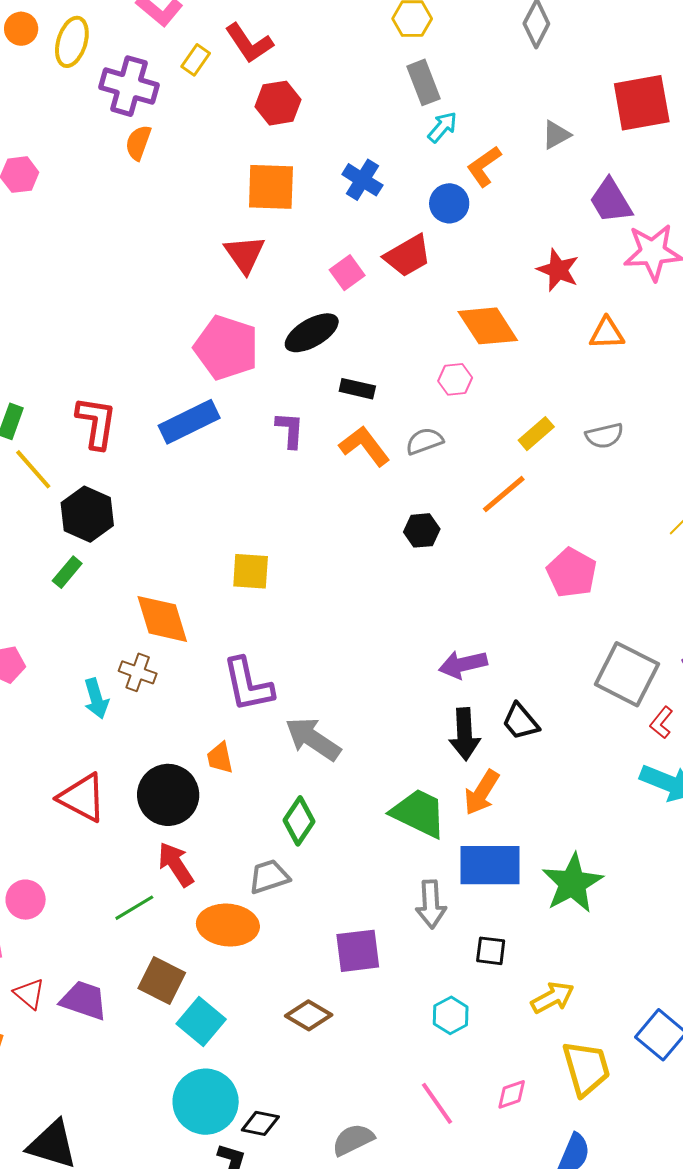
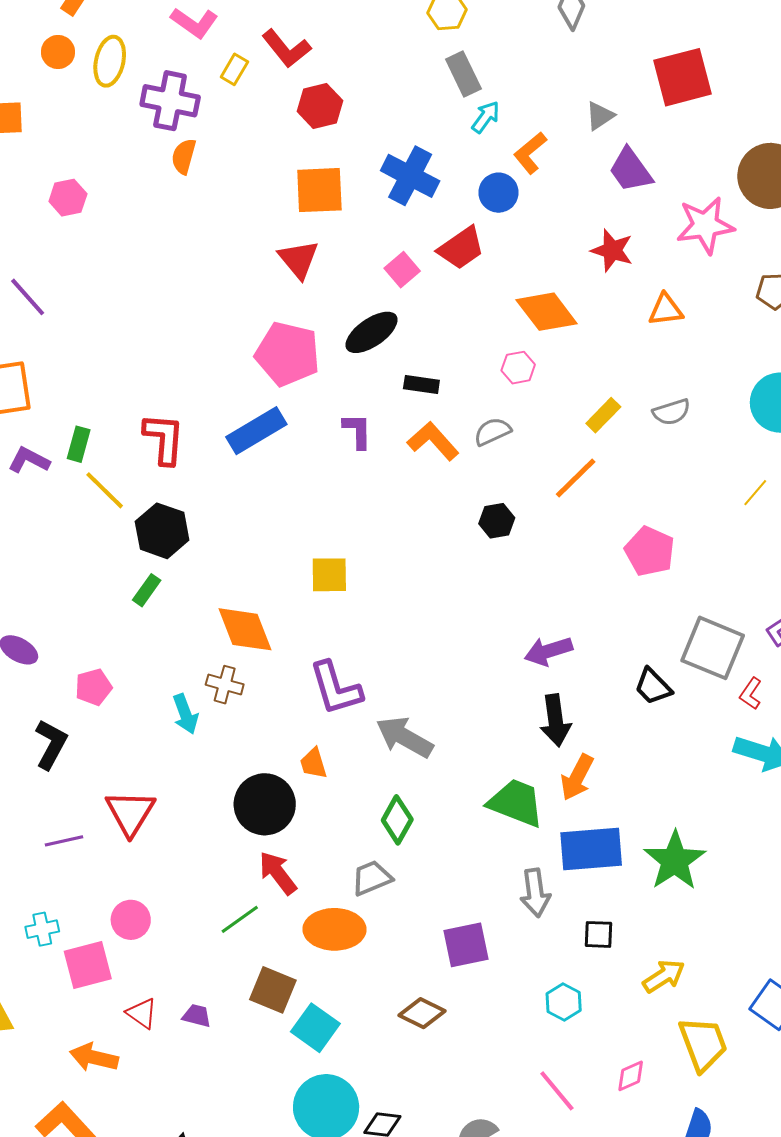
blue cross: (362, 180) -> (410, 176), size x1.4
purple trapezoid: (611, 201) -> (631, 170), moved
black trapezoid: (520, 722) -> (653, 686), moved
red triangle: (82, 798) -> (130, 813), moved, turned 38
purple trapezoid: (84, 1000) -> (197, 1016), size x0.6

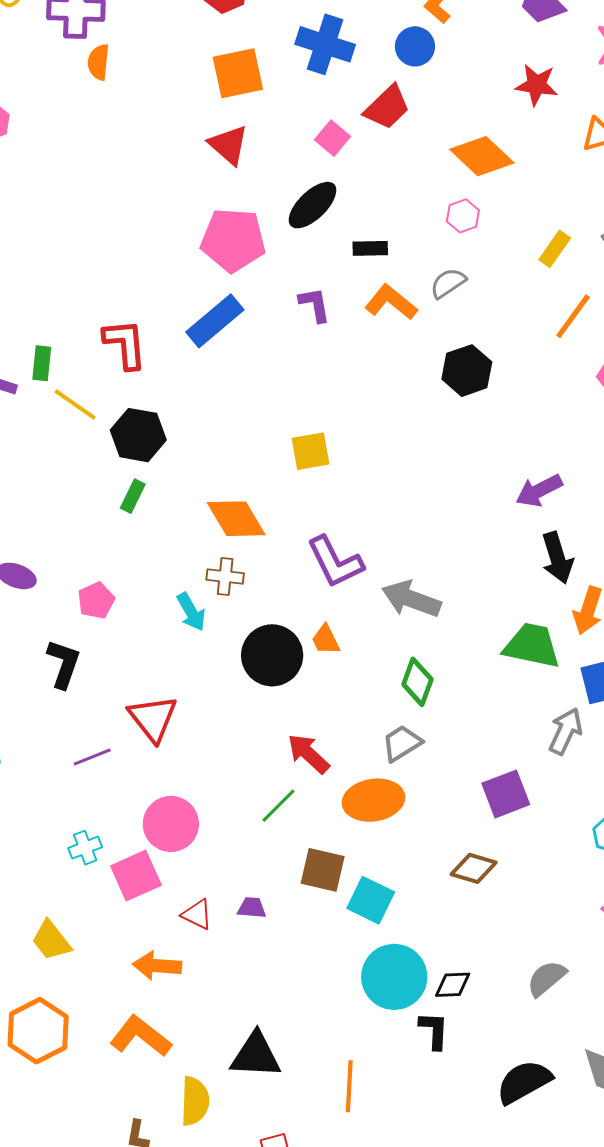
orange line: (576, 478) -> (573, 316), moved
black hexagon: (497, 521) -> (467, 371), size x1.4
black circle: (265, 804) -> (272, 655), moved
gray arrow: (535, 893) -> (566, 731), turned -138
pink circle: (131, 920) -> (171, 824), size x1.4

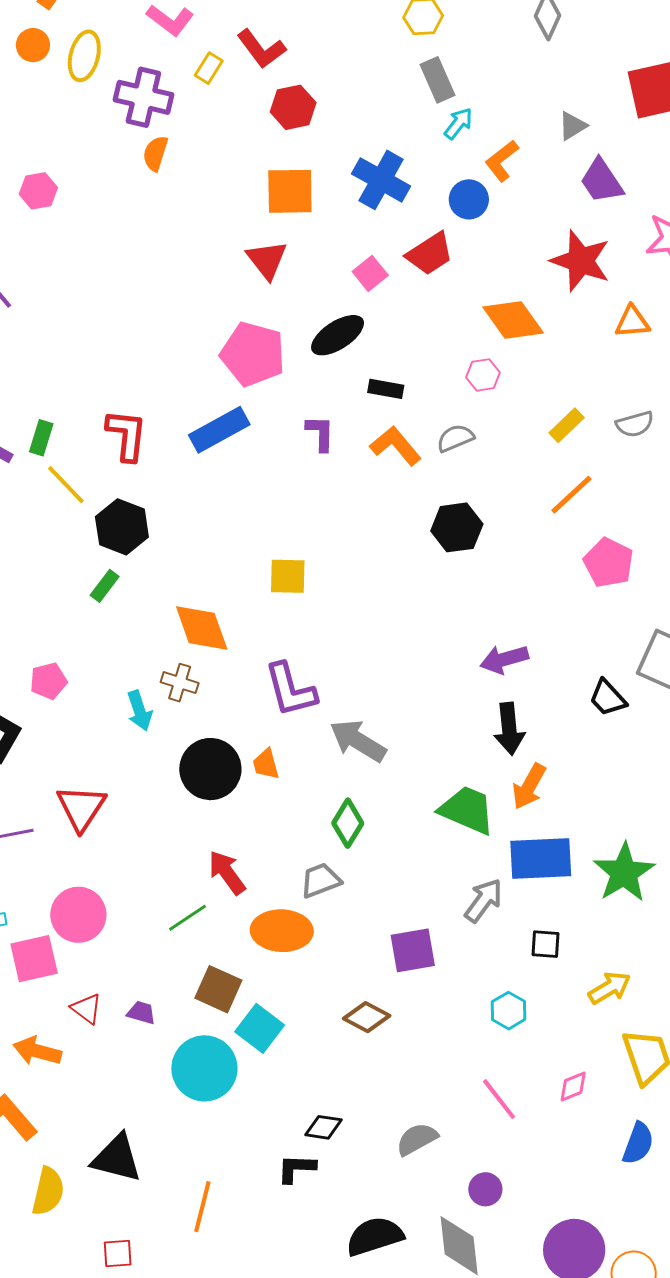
red star: (537, 85) -> (581, 261), size x1.4
cyan circle: (394, 977) -> (204, 1068), moved
black L-shape: (434, 1030) -> (296, 1168), turned -102

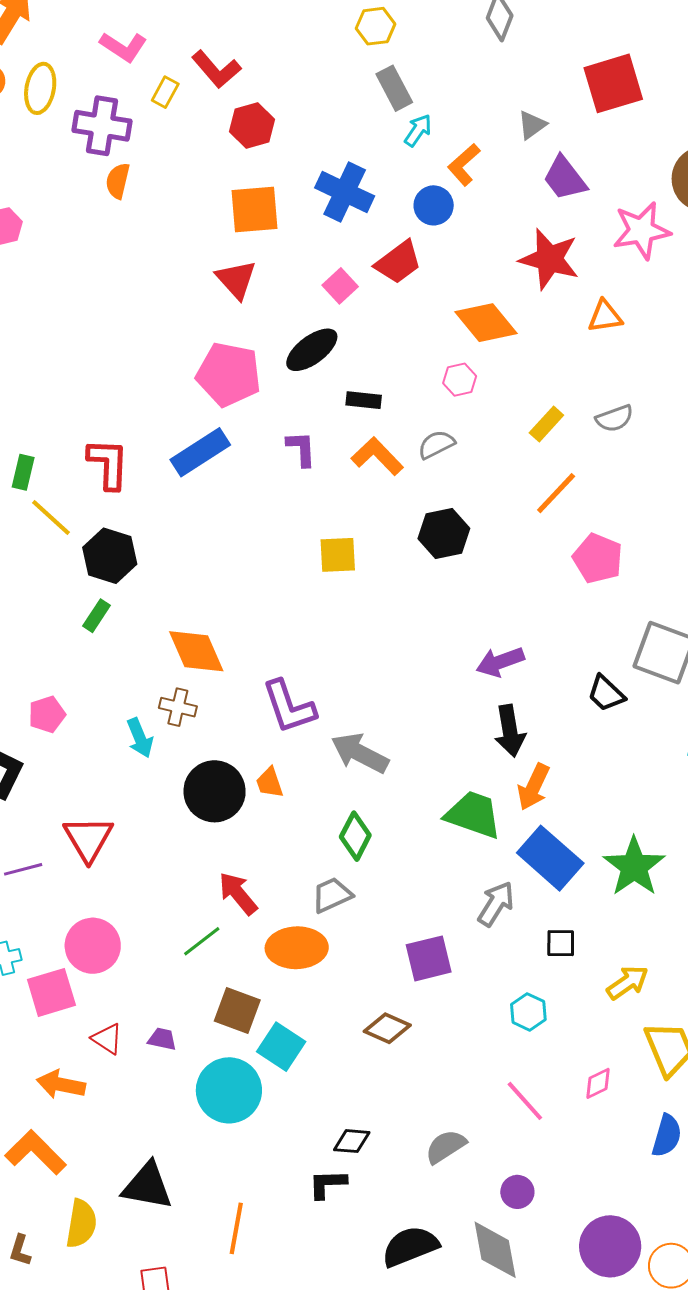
yellow square: (288, 576) -> (338, 555), moved
blue rectangle: (541, 858) -> (550, 858), turned 48

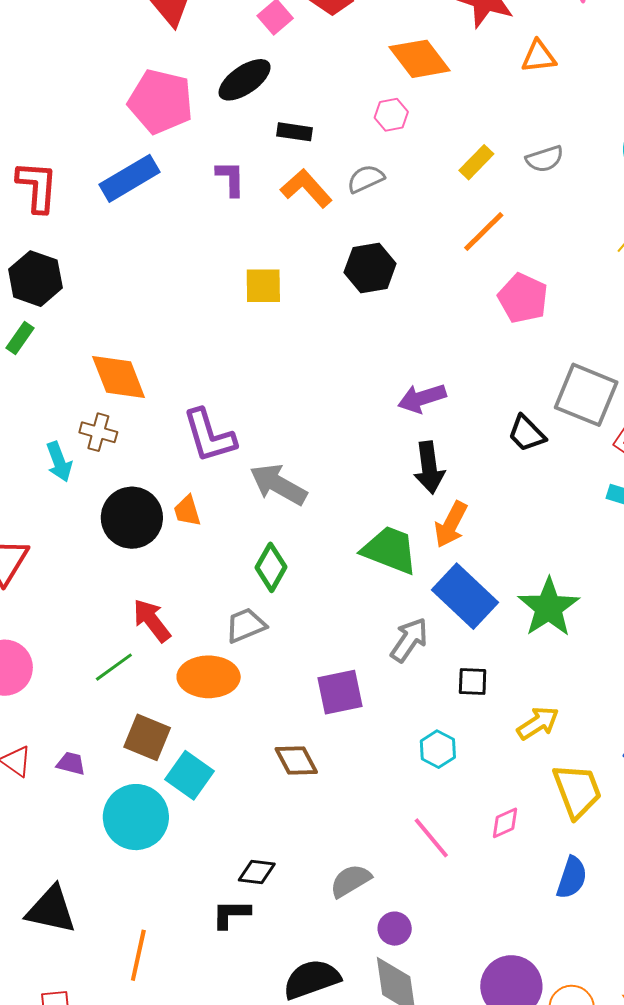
brown diamond: (387, 1028) -> (296, 760), turned 36
purple circle: (517, 1192) -> (395, 929), moved

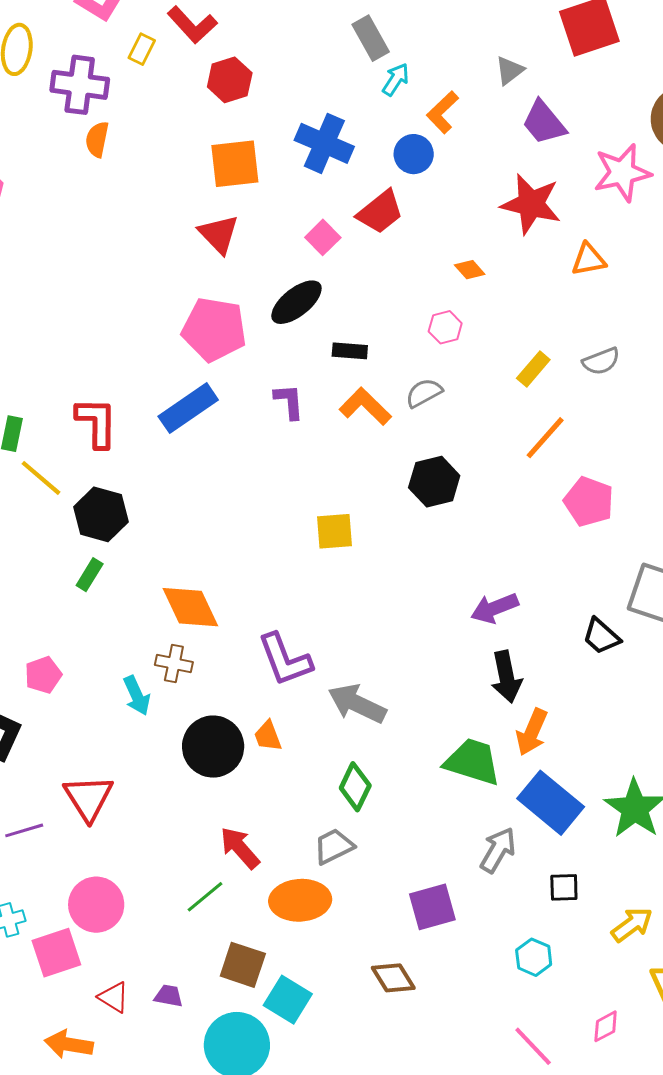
orange diamond: (420, 59) -> (470, 270), size x0.5
yellow square: (263, 286) -> (334, 531), moved

